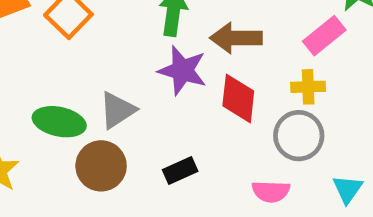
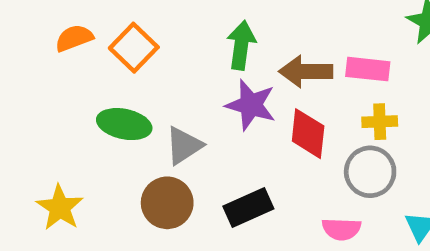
pink rectangle: (324, 36) -> (368, 69), moved, turned 45
green ellipse: (59, 122) -> (124, 124), moved
black rectangle: (180, 171) -> (248, 208), size x1.4

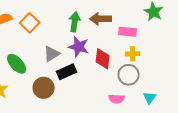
brown arrow: (306, 71) -> (101, 19), moved
green ellipse: (124, 124) -> (17, 64), moved, turned 35
gray triangle: (184, 146) -> (52, 54), moved
black rectangle: (248, 208) -> (67, 72), moved

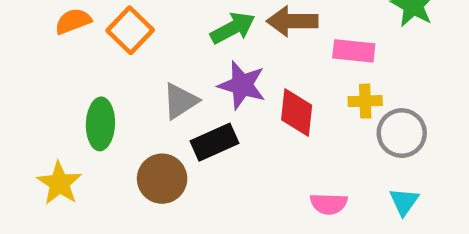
green arrow: (75, 22) -> (233, 28), turned 54
green ellipse: (17, 64) -> (100, 124), turned 45
gray circle: (129, 75) -> (402, 133), moved

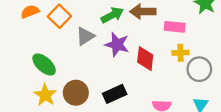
gray triangle: (180, 101) -> (85, 36), moved
green ellipse: (100, 124) -> (44, 64), turned -50
black rectangle: (215, 142) -> (115, 94), moved
yellow star: (59, 183) -> (45, 95), moved

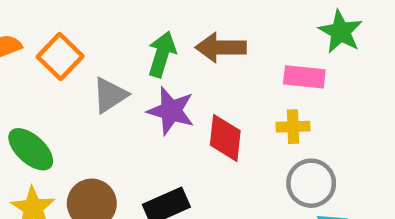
green arrow: (112, 15) -> (162, 54), turned -45
pink rectangle: (175, 27) -> (304, 77), moved
gray circle: (199, 69) -> (311, 183), moved

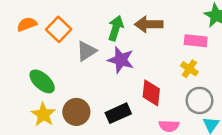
yellow cross: (293, 127) -> (189, 69), turned 36
red diamond: (225, 138) -> (151, 93), moved

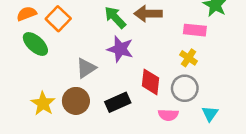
green arrow: (116, 28) -> (115, 17), turned -60
gray triangle: (87, 51) -> (86, 68), moved
green ellipse: (42, 81) -> (35, 44), moved
gray circle: (200, 100) -> (185, 88), moved

